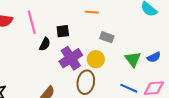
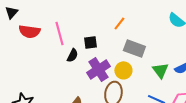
orange line: (92, 12) -> (119, 23), turned -56
gray rectangle: (107, 37) -> (134, 48), size x1.5

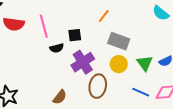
black semicircle: (72, 55) -> (57, 48), turned 48
yellow circle: (123, 70) -> (119, 64), moved

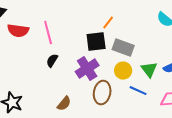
black square: (75, 35) -> (96, 42), moved, size x1.5
black semicircle: (57, 48) -> (52, 61), moved, turned 136
blue line: (141, 92) -> (138, 91), moved

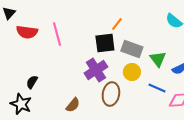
black semicircle: (52, 61) -> (32, 82), moved
green triangle: (149, 70) -> (158, 59), moved
blue line: (138, 91) -> (157, 88), moved

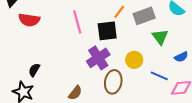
pink line: (57, 34) -> (77, 22), moved
gray rectangle: (132, 49) -> (144, 16), moved, turned -40
green triangle: (158, 59) -> (160, 37), moved

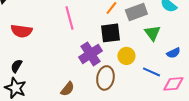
red semicircle: (29, 20) -> (21, 31), moved
black square: (107, 31) -> (110, 33), moved
black semicircle: (34, 70) -> (16, 66), moved

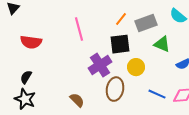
green triangle: (152, 33) -> (162, 44), turned -30
blue line: (151, 72) -> (157, 94), moved
brown semicircle: (67, 89) -> (77, 100), turned -84

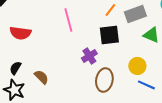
purple cross: (100, 65) -> (89, 56), size x0.7
yellow circle: (136, 67) -> (137, 66), moved
brown semicircle: (77, 100) -> (41, 77), moved

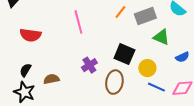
black square: (109, 35) -> (124, 54), moved, turned 30
purple cross: (89, 56) -> (89, 65), moved
brown semicircle: (41, 77) -> (51, 79), turned -56

